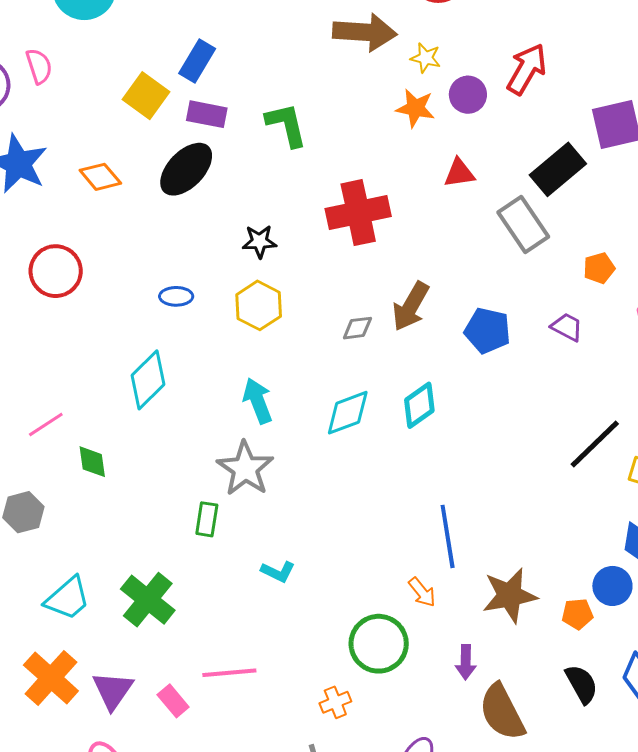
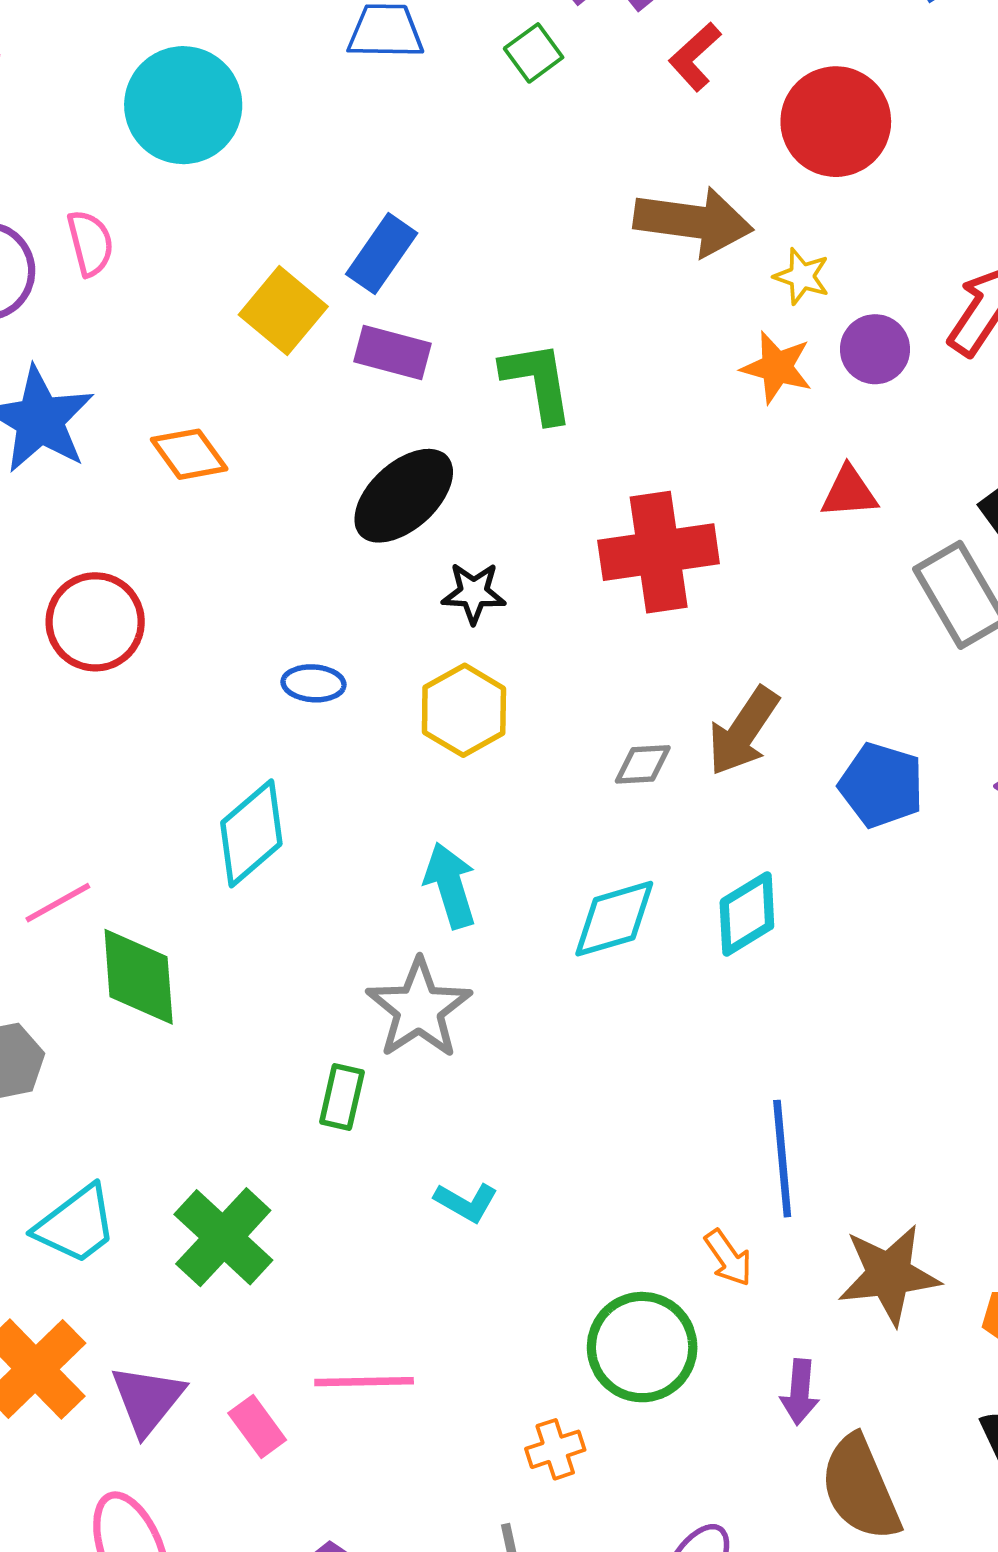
black ellipse: (186, 169) -> (404, 496), moved
green diamond: (92, 462) -> (139, 977), size x1.6

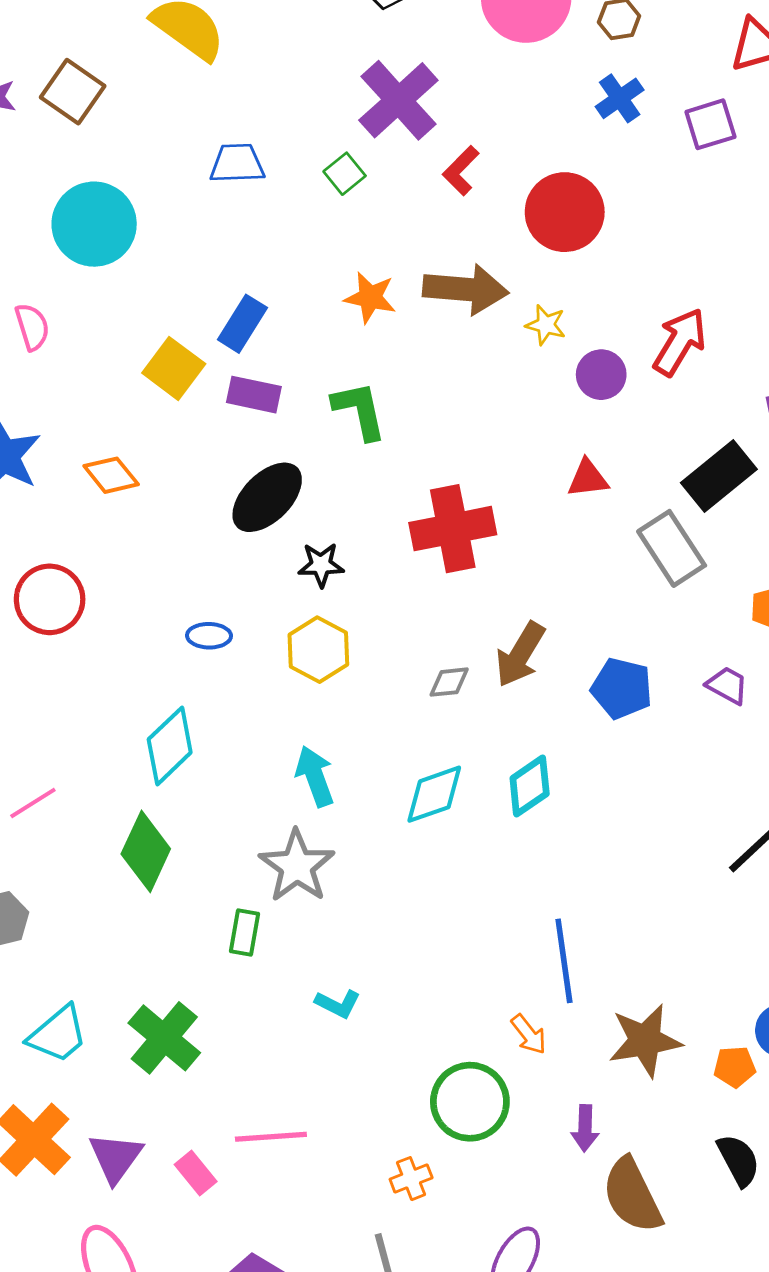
orange star: (777, 367) -> (370, 297), moved
green diamond: (139, 977) -> (146, 851), moved, turned 32

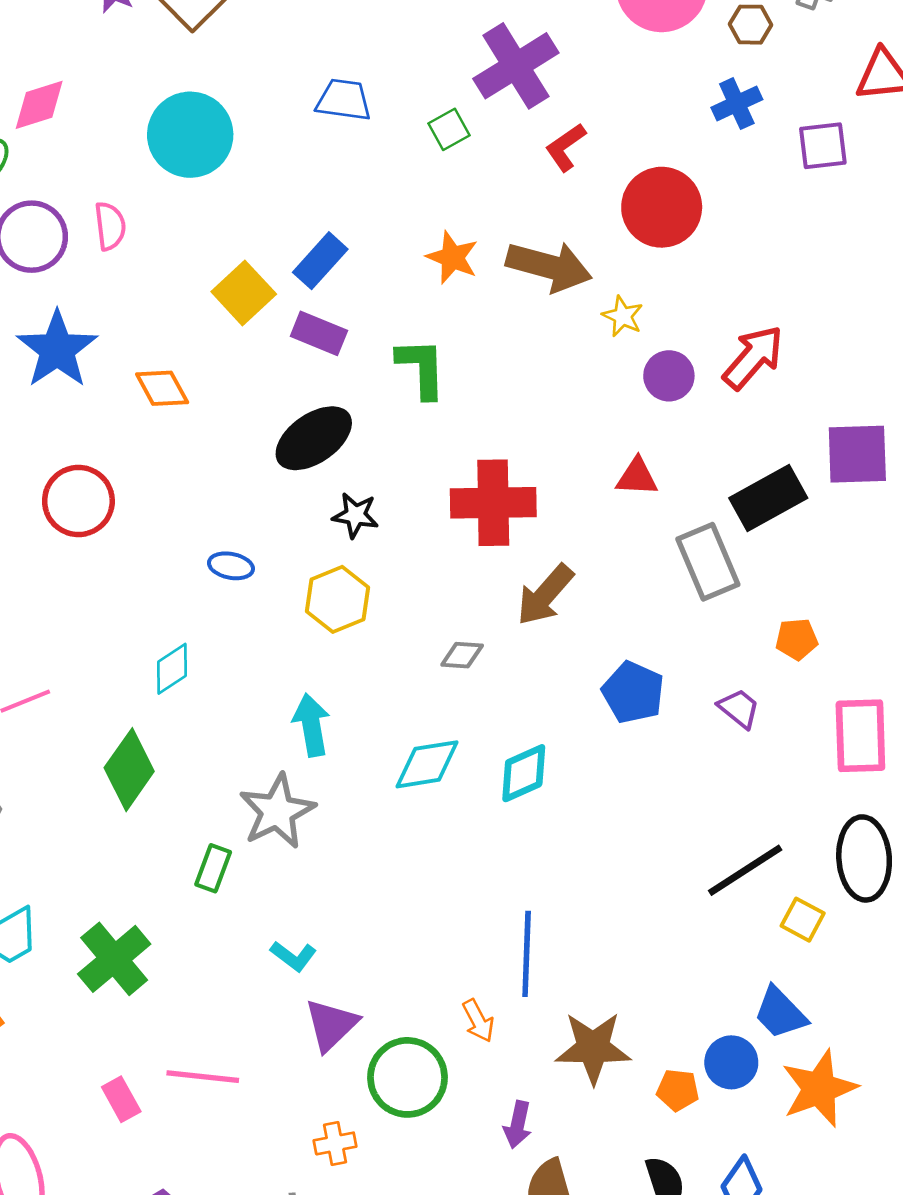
brown arrow: (520, 654) -> (545, 595), moved
cyan diamond: (170, 746) -> (172, 669), size x0.7
purple triangle: (116, 1158) -> (331, 1025), moved

